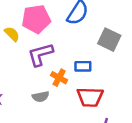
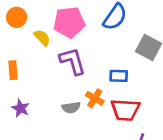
purple L-shape: (40, 54) -> (73, 61), turned 88
orange cross: (59, 78) -> (95, 98), moved

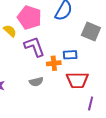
pink pentagon: (69, 22) -> (29, 17), turned 30
orange cross: (95, 98) -> (54, 63), moved, turned -32

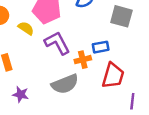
red trapezoid: (77, 80) -> (113, 76), turned -65
gray semicircle: (36, 82) -> (65, 84), size x1.6

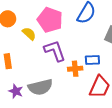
gray semicircle: (65, 84) -> (40, 87), moved

